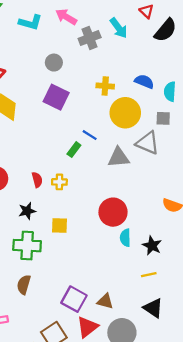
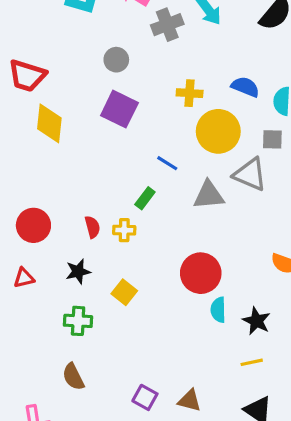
green rectangle: (74, 150) -> (145, 198), moved
yellow square: (59, 225) -> (124, 292), turned 36
green cross: (27, 246) -> (78, 321), size x0.7
brown semicircle: (24, 285) -> (73, 377), turned -42
purple square: (74, 299) -> (145, 397), size x0.7

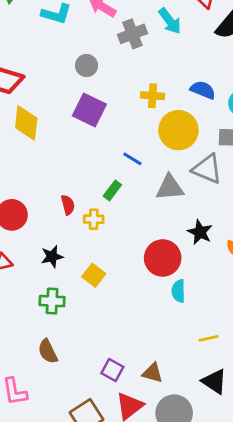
red semicircle: (92, 227) -> (68, 205), moved
black star: (256, 321) -> (200, 232), moved

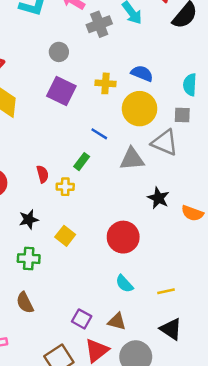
blue semicircle: (203, 90) -> (142, 73), moved
yellow cross: (153, 96) -> (105, 83), moved
red circle: (163, 258) -> (123, 237), moved
cyan semicircle: (178, 291) -> (124, 284), moved, turned -42

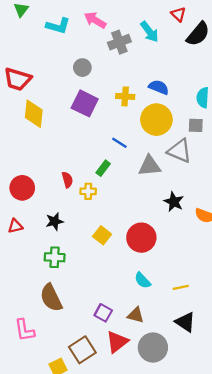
yellow square: (65, 236) -> (102, 235), moved
brown semicircle: (25, 303) -> (51, 298), size x1.4

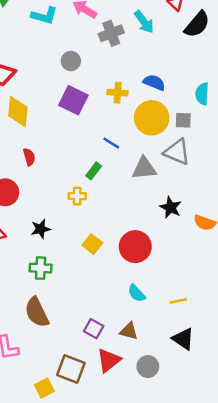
gray square: (196, 125) -> (183, 120), moved
red semicircle: (67, 180) -> (29, 157), moved
gray circle: (153, 348) -> (148, 367), size x0.7
brown square: (82, 350) -> (71, 369), turned -36

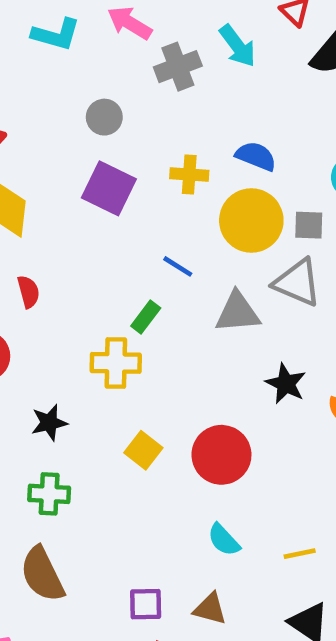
yellow cross: (77, 196) -> (116, 363), size x1.5
purple square: (94, 329) -> (146, 604), turned -30

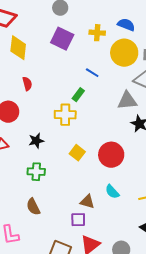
gray triangle: (238, 312) -> (127, 101), moved
brown semicircle: (42, 574) -> (33, 207), size x0.7
brown triangle: (210, 609) -> (87, 202), moved

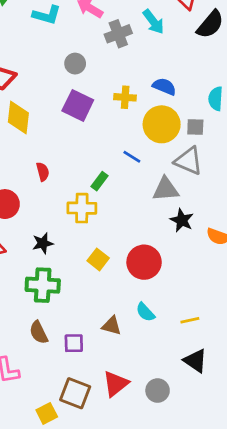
blue line: (92, 73) -> (132, 157), moved
red semicircle: (27, 84) -> (43, 172), moved
green cross: (36, 172) -> (43, 285), size x1.4
purple square: (78, 220) -> (74, 343), moved

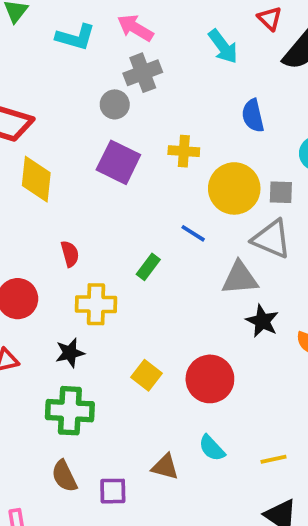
gray cross: (118, 34) -> (143, 73), moved
blue semicircle: (164, 87) -> (253, 116), moved, turned -125
yellow cross: (82, 208) -> (96, 304), moved

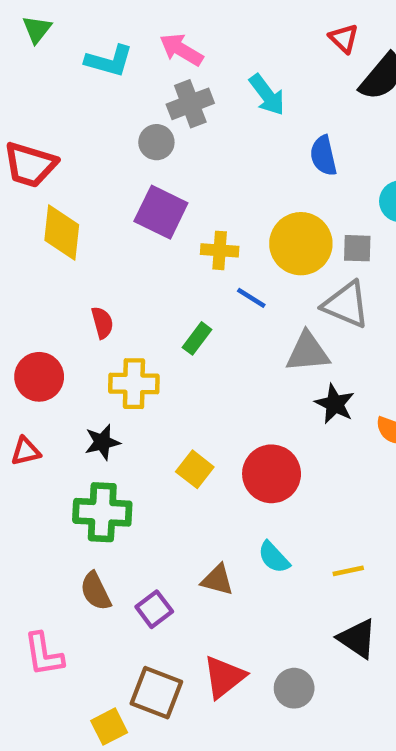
cyan arrow: (223, 47) -> (267, 95), moved
yellow cross: (184, 151) -> (220, 250), moved
purple square: (113, 491) -> (154, 609), turned -36

